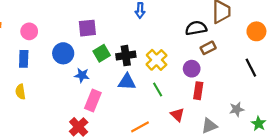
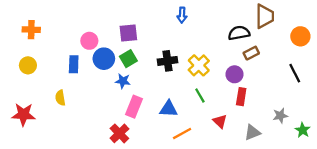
pink circle: (29, 31) -> (89, 41), moved
green square: (102, 53) -> (128, 59), moved
blue rectangle: (24, 59) -> (74, 64), moved
blue triangle: (127, 82) -> (169, 109), moved

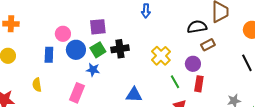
black cross: (168, 61) -> (120, 49), moved
green line: (200, 96) -> (175, 82), moved
pink rectangle: (134, 107) -> (77, 93), moved

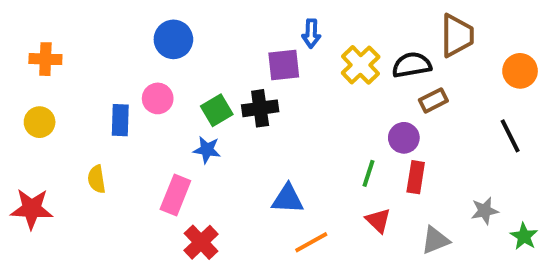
purple square: (98, 27) -> (284, 65), moved
pink circle: (63, 34) -> (158, 98), moved
blue circle: (76, 50) -> (173, 39), moved
yellow cross: (161, 56) -> (361, 65), moved
green line: (175, 82) -> (368, 173), turned 48

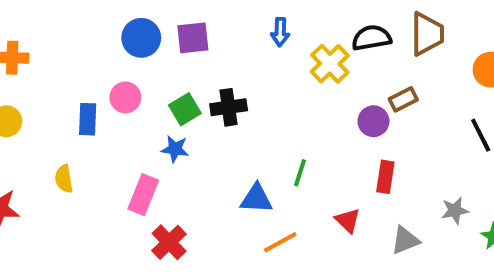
purple square: (284, 65) -> (193, 38), moved
black semicircle: (412, 65) -> (371, 38), moved
purple circle: (404, 138) -> (373, 121), moved
green line: (368, 173) -> (300, 173), moved

